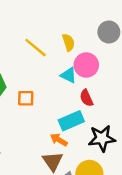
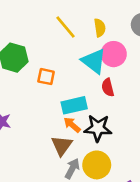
cyan triangle: (69, 75) -> (94, 61), size x1.5
cyan rectangle: (71, 121) -> (74, 105), moved
black star: (102, 138) -> (98, 128), moved

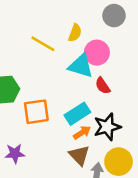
yellow semicircle: (100, 28) -> (75, 33), turned 48
orange square: (46, 77) -> (36, 112), moved, size x1.5
orange arrow: (72, 125) -> (82, 133), turned 126

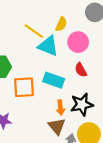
cyan triangle: (81, 66) -> (48, 46), moved
cyan rectangle: (77, 114) -> (54, 80), moved, turned 48
orange arrow: (82, 133) -> (60, 108), turned 112

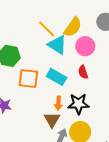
yellow semicircle: (61, 24) -> (73, 27), size x1.5

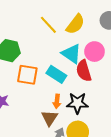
cyan triangle: (57, 45) -> (71, 54), moved
pink circle: (85, 46) -> (94, 52), moved
red semicircle: (83, 72) -> (84, 71), size x1.5

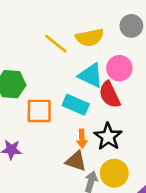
yellow semicircle: (75, 24) -> (90, 37), turned 50
black star: (77, 103) -> (108, 137), turned -30
brown triangle: (50, 118) -> (76, 161), turned -36

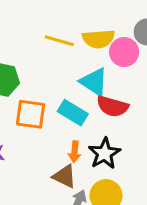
yellow line: (56, 44) -> (59, 41), turned -30
pink circle: (119, 68) -> (124, 52), moved
red semicircle: (110, 95) -> (112, 106), turned -56

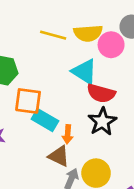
cyan rectangle: (73, 113) -> (45, 120), moved
black star: (104, 153) -> (102, 122), moved

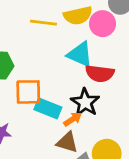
black star: (102, 122) -> (85, 102), moved
orange arrow: (68, 134) -> (73, 119), turned -120

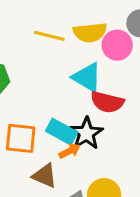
orange square: (28, 92) -> (21, 138), moved
cyan rectangle: (48, 108) -> (62, 132), moved
brown triangle: (67, 142) -> (45, 176), moved

